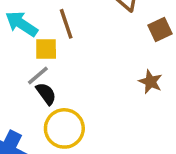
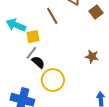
brown line: (66, 24) -> (52, 16), moved
brown star: (150, 82) -> (92, 57), moved

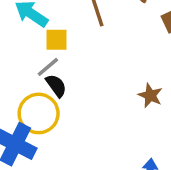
yellow circle: (53, 80) -> (39, 113), moved

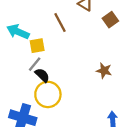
yellow circle: (39, 113) -> (48, 94), moved

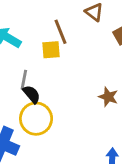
yellow square: (37, 46) -> (51, 50), moved
gray line: (35, 64) -> (24, 80), turned -35

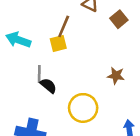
brown line: (60, 32) -> (64, 26), turned 55
yellow circle: (36, 119) -> (83, 108), moved

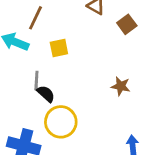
brown line: (64, 26) -> (35, 18), moved
yellow circle: (83, 108) -> (61, 122), moved

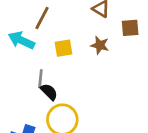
brown square: (127, 24) -> (130, 28), turned 30
brown star: (121, 86) -> (100, 45), moved

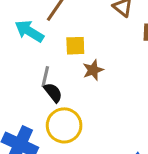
brown star: (100, 45) -> (93, 70), moved, turned 30

